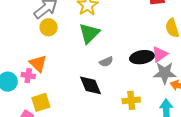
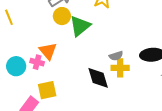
green triangle: (89, 33) -> (80, 26), moved
yellow cross: (131, 100) -> (120, 68), moved

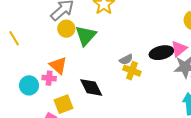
yellow cross: (120, 68) -> (132, 71), turned 30
black diamond: (98, 78) -> (91, 87), moved

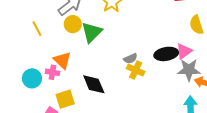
yellow line: (14, 38) -> (37, 29), moved

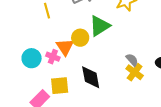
yellow circle: (73, 24) -> (80, 38), moved
gray semicircle: (130, 59) -> (132, 60), turned -120

